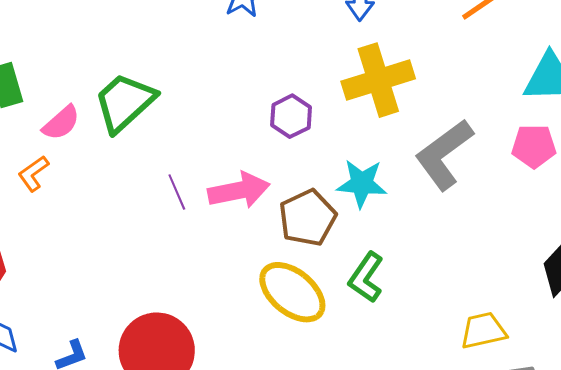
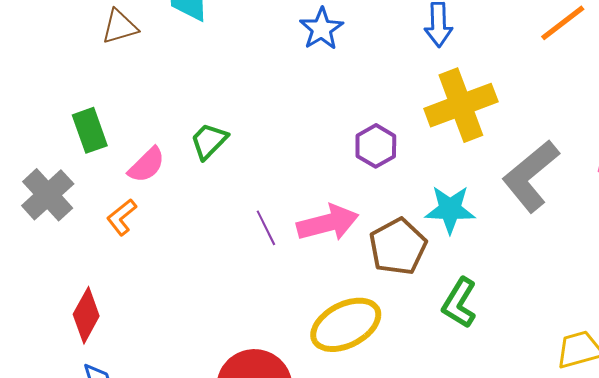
green trapezoid: (125, 102) -> (209, 141), size x0.6
yellow ellipse: (292, 292) -> (346, 325), moved, turned -64

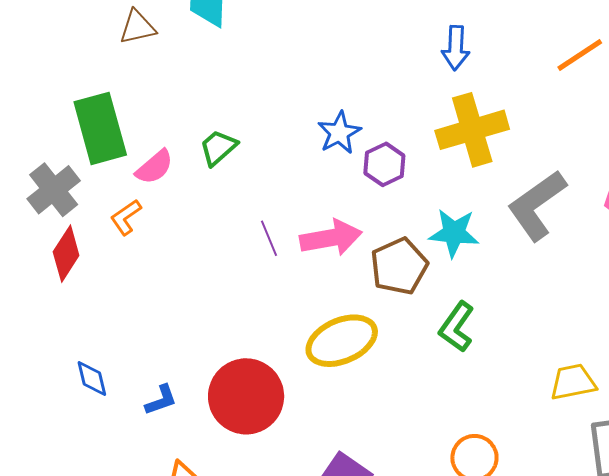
blue star: (321, 29) -> (339, 133), moved
green rectangle: (90, 130) -> (100, 128), size x1.6
red diamond: (86, 315) -> (66, 254), moved

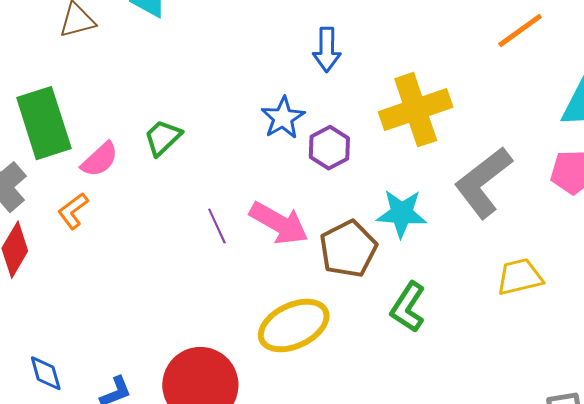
blue arrow: (456, 48) -> (327, 50), moved
pink arrow: (331, 238) -> (279, 223), turned 42
yellow trapezoid: (573, 382) -> (520, 277), moved

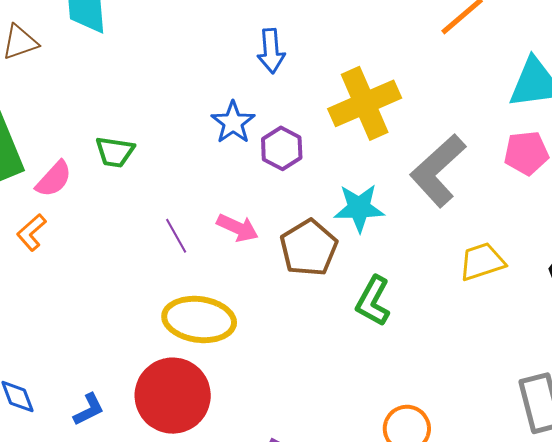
green trapezoid: (163, 137) -> (115, 152), turned -123
pink arrow: (279, 223) -> (238, 228), size x0.7
yellow ellipse: (294, 326) -> (199, 319), moved, turned 38

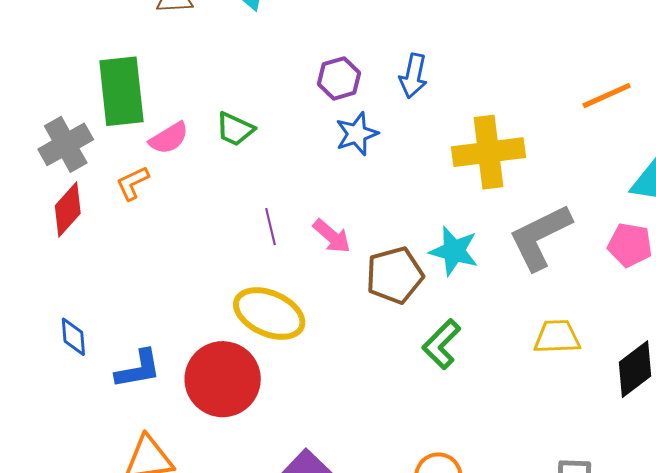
purple hexagon: (282, 148) -> (339, 78), moved
blue L-shape: (89, 409) -> (138, 369), size x1.4

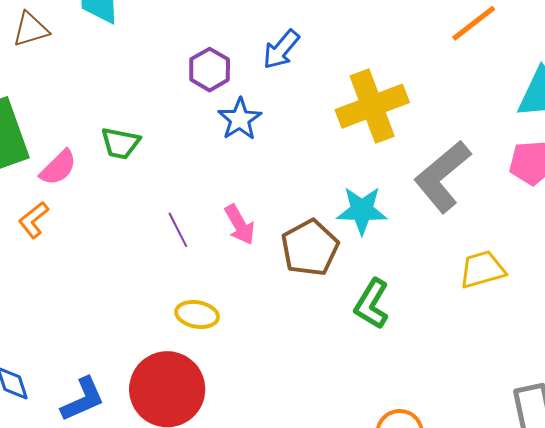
blue arrow: (413, 76) -> (281, 49), turned 42
pink arrow: (332, 236) -> (240, 225), turned 33
yellow ellipse: (269, 314) -> (197, 314), size x0.6

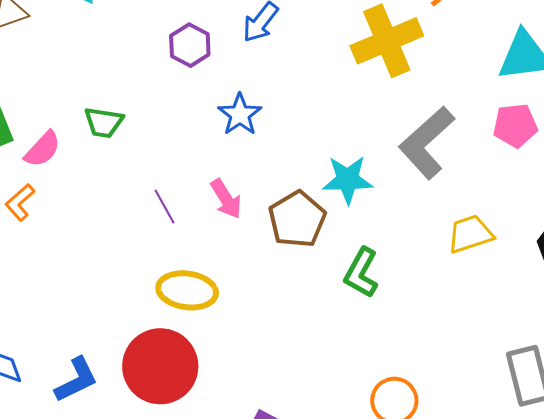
yellow cross: (372, 106) -> (387, 41), moved
blue star: (240, 119) -> (240, 115), moved
yellow ellipse: (197, 314) -> (187, 290), size x1.4

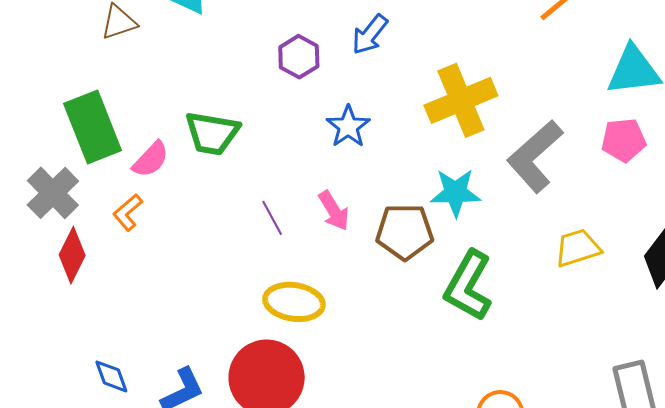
yellow cross: (387, 41) -> (461, 100), moved
green trapezoid: (104, 122) -> (212, 133), size x1.4
brown pentagon: (297, 219) -> (405, 232), turned 30
green L-shape: (361, 273) -> (468, 286), size x1.4

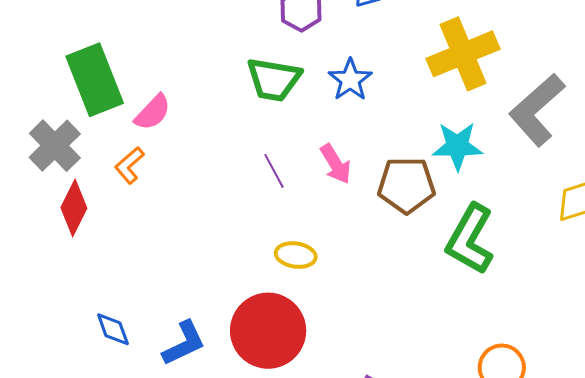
green trapezoid: (212, 133) -> (274, 79), moved
yellow ellipse: (294, 302) -> (296, 255), size x0.7

